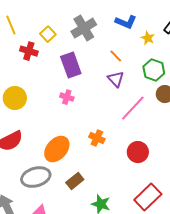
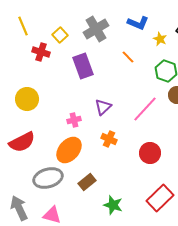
purple triangle: (116, 79) -> (103, 107), moved, turned 30
pink cross: (67, 97) -> (74, 120), moved, turned -32

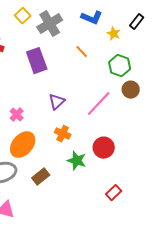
yellow square: (60, 35) -> (23, 16), moved
pink cross: (74, 120) -> (17, 115), moved, turned -32
red rectangle: (160, 198) -> (114, 193), size x0.6
green star: (113, 205) -> (77, 161), moved

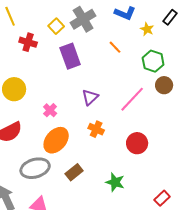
yellow square: (23, 16) -> (56, 26), moved
green star: (77, 161) -> (115, 182), moved
red rectangle: (114, 193) -> (162, 198), moved

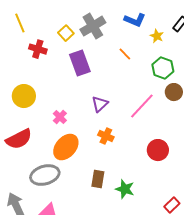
red circle: (137, 143) -> (158, 150), moved
brown rectangle: (74, 172) -> (98, 179), moved, turned -42

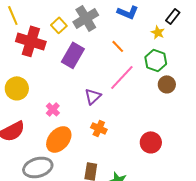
yellow star: (157, 36) -> (158, 32), moved
red cross: (38, 49) -> (31, 41), size x1.6
purple rectangle: (80, 63) -> (73, 55), turned 50
pink line: (142, 106) -> (122, 77), moved

